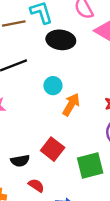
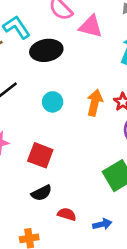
orange arrow: (71, 105) -> (95, 103), moved
red square: (53, 149) -> (40, 155), moved

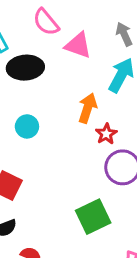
orange arrow: (95, 103) -> (88, 108), moved

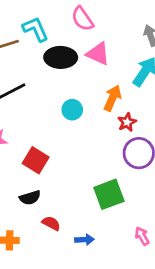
pink triangle: (78, 45) -> (98, 54), moved
cyan circle: (27, 126) -> (72, 110), moved

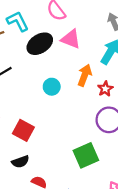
black ellipse: (61, 57) -> (40, 44), turned -30
red star: (127, 122) -> (105, 89), moved

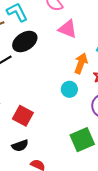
black ellipse: (40, 44) -> (25, 42), moved
cyan circle: (52, 87) -> (69, 89), moved

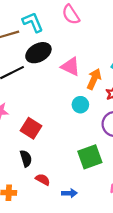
pink triangle: (68, 29) -> (71, 67), moved
black semicircle: (20, 146) -> (26, 159), turned -91

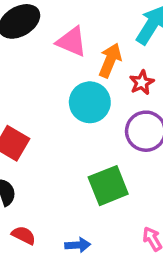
cyan circle: (80, 105) -> (90, 102), size x1.5
red semicircle: (43, 180) -> (24, 235), moved

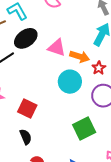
orange arrow: (110, 60) -> (80, 57), turned 90

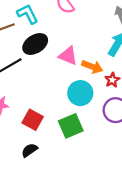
green square: (84, 128) -> (71, 126), moved
black semicircle: (26, 137) -> (29, 150), turned -105

